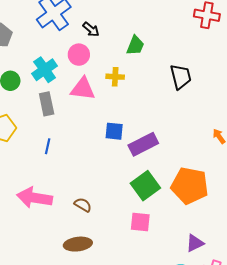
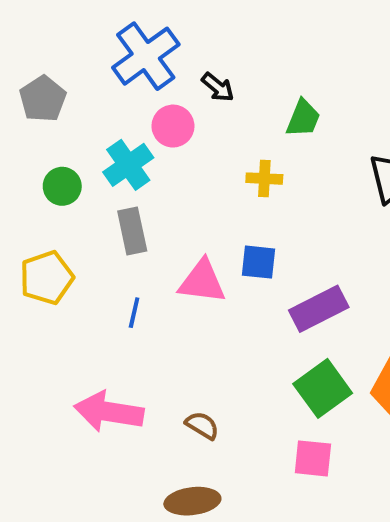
pink circle: (79, 55) -> (173, 126), moved
pink triangle: (83, 89) -> (202, 282), moved
blue square: (114, 131) -> (258, 262), moved

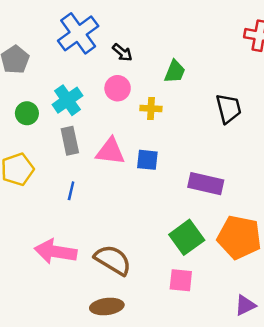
pink circle: (173, 126) -> (118, 88), moved
pink triangle: (202, 282) -> (110, 151), moved
purple rectangle: (319, 309) -> (206, 184), moved, turned 40
brown semicircle: (202, 425) -> (113, 260), size x1.8

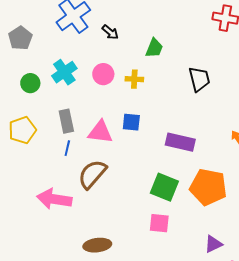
pink circle: (118, 88) -> (103, 74), moved
gray rectangle: (70, 141) -> (66, 121), moved
pink triangle: (110, 151) -> (100, 132), moved
green square: (187, 237) -> (164, 187), turned -32
brown semicircle: (113, 260) -> (92, 174), moved, turned -80

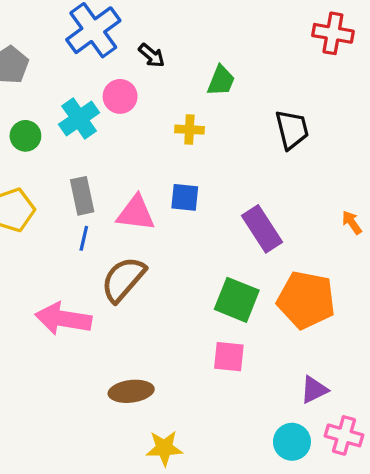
pink circle: (103, 74) -> (120, 96), moved
purple rectangle: (180, 142) -> (262, 229), turned 44

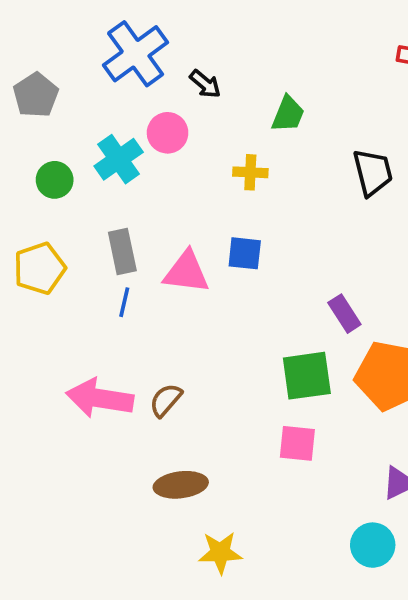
purple rectangle: (262, 229) -> (344, 314), moved, size x0.7
brown semicircle: (123, 279) -> (166, 400), moved, size x0.6
green square: (237, 300) -> (307, 376), turned -30

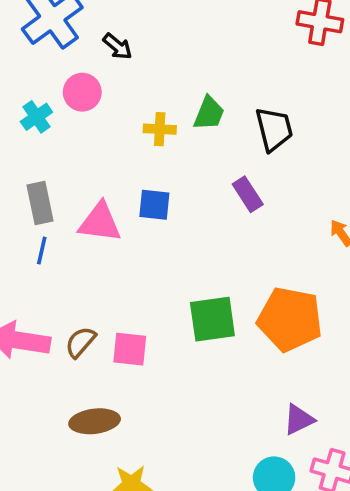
green trapezoid: (288, 114) -> (209, 113), moved
cyan cross: (119, 159) -> (36, 117), size x0.7
purple rectangle: (344, 314) -> (248, 194), moved
pink square: (297, 443) -> (130, 349), moved

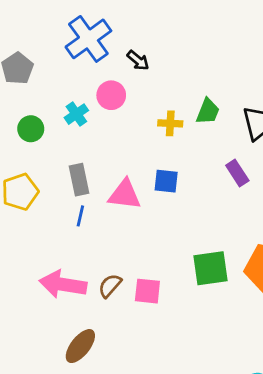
brown ellipse: (95, 421) -> (80, 346), moved, turned -45

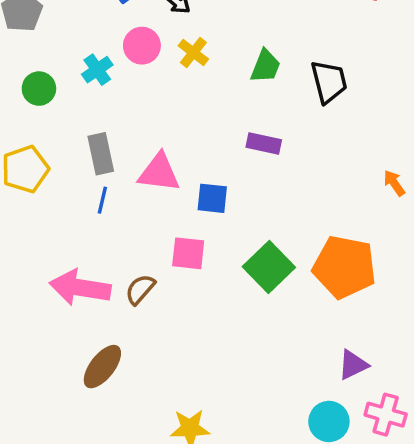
yellow cross: (170, 123) -> (193, 52), moved, turned 35
purple rectangle: (237, 173) -> (264, 143), moved, turned -45
blue square: (166, 181) -> (212, 198), moved
green square: (210, 268) -> (269, 267), turned -36
pink square: (147, 291) -> (188, 253), moved

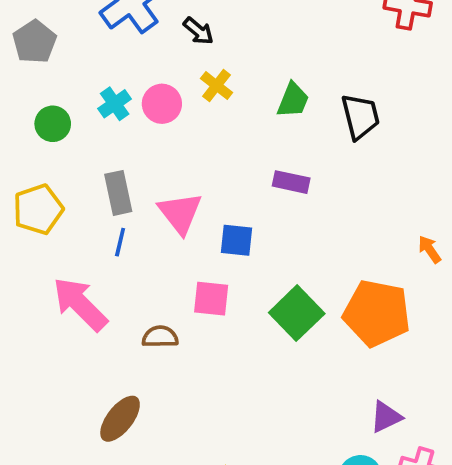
pink circle: (142, 46) -> (162, 104), moved
pink triangle: (159, 173) -> (180, 213), turned 45
orange arrow: (394, 183) -> (430, 249), moved
pink arrow: (80, 288) -> (80, 304), moved, turned 36
brown semicircle: (140, 289) -> (160, 337), turned 48

